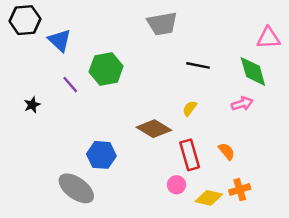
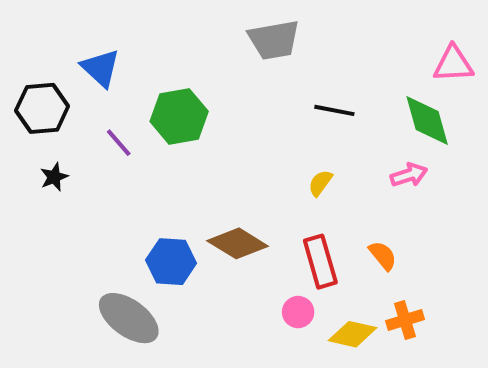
black hexagon: (25, 20) -> (42, 108), moved
brown diamond: (154, 129) -> (238, 243), moved

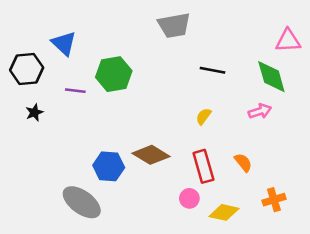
purple line: (119, 143) -> (75, 91), turned -42
orange cross: (405, 320) -> (274, 200), moved

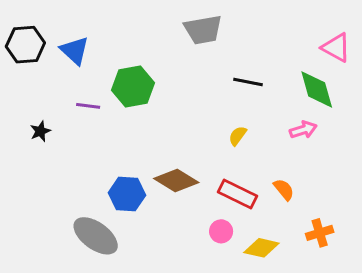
pink triangle: (288, 41) -> (336, 48), turned 32
black hexagon: (27, 69) -> (25, 45), moved
red rectangle: (203, 166) -> (238, 194), turned -48

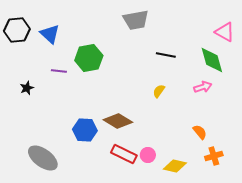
orange semicircle: (284, 190) -> (200, 132), moved
red rectangle: (238, 194) -> (124, 154), moved
gray ellipse: (96, 236) -> (43, 158), moved

